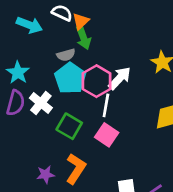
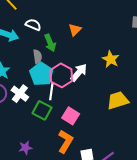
orange triangle: (81, 21) -> (75, 30), moved
gray semicircle: (66, 55) -> (37, 56), turned -80
white line: (106, 105) -> (51, 91), moved
orange L-shape: (76, 169) -> (65, 141), moved

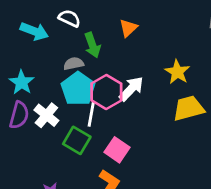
gray semicircle: (37, 56) -> (74, 64), turned -96
yellow trapezoid: (118, 100) -> (189, 108), moved

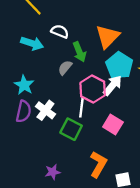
orange triangle: (128, 28) -> (108, 37), size x1.6
gray semicircle: (74, 64) -> (65, 68), turned -35
cyan pentagon: (78, 89) -> (119, 65), moved
pink square: (117, 150) -> (113, 125), moved

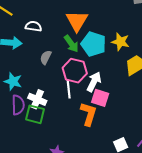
green arrow: (79, 52) -> (71, 44), moved
white arrow: (113, 85) -> (94, 82), moved
green square: (71, 129) -> (35, 114), moved
orange L-shape: (98, 164) -> (88, 114), moved

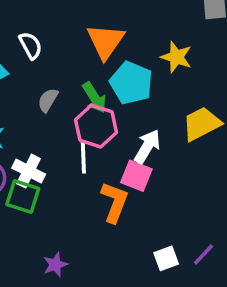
white semicircle: (33, 26) -> (31, 45), turned 49
yellow star: (120, 42) -> (176, 57), moved
green arrow: (71, 44) -> (94, 97), moved
white arrow: (94, 82) -> (147, 147), moved

